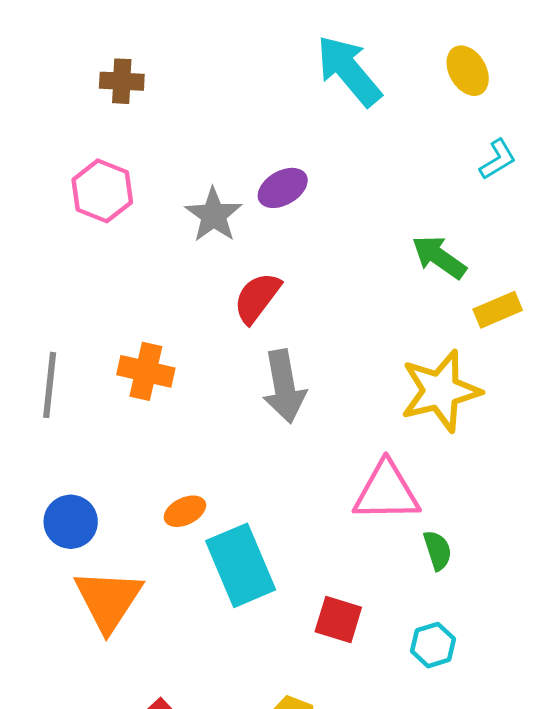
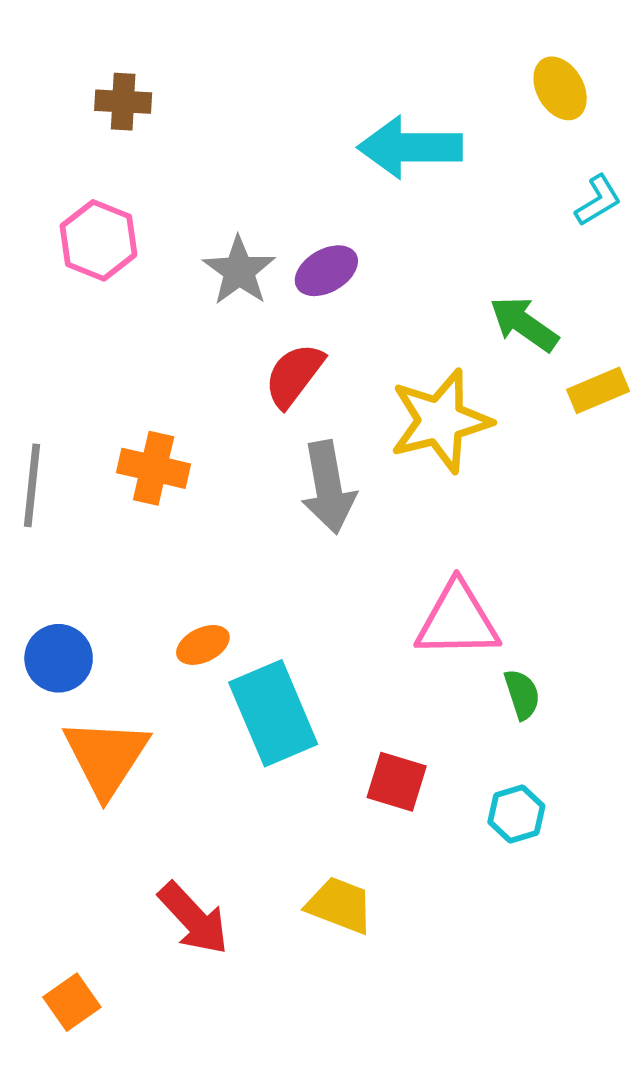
cyan arrow: (349, 71) -> (410, 147), moved, turned -50
purple ellipse: (283, 188) -> (326, 271), moved
yellow star: (441, 391) -> (440, 421), moved

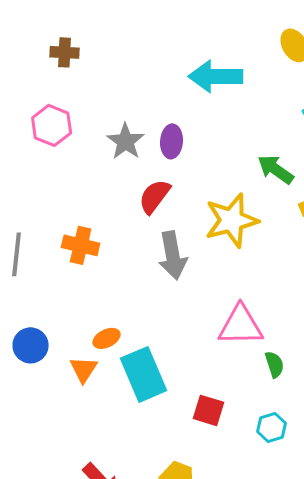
purple ellipse: (326, 271) -> (172, 141), turned -56
orange triangle: (106, 757) -> (84, 369), moved, size x0.6

